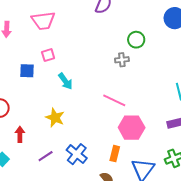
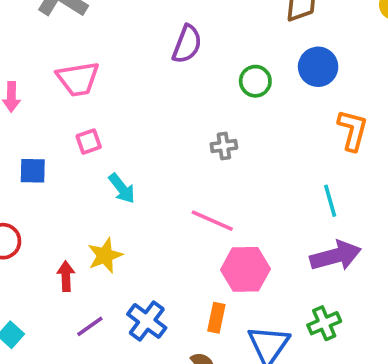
green circle: (136, 40) -> (255, 81), moved
blue square: (27, 71) -> (33, 171), moved
yellow star: (55, 118) -> (105, 256), turned 30
red arrow: (20, 134) -> (66, 276), moved

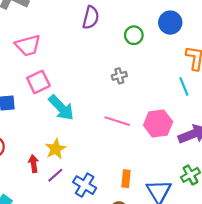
pink square: (89, 142) -> (38, 82), size x1.5
cyan arrow: (122, 188) -> (61, 108), size x1.5
cyan line: (330, 201) -> (184, 86), moved
pink hexagon: (245, 269) -> (158, 123), moved
purple line: (90, 326) -> (55, 175), moved

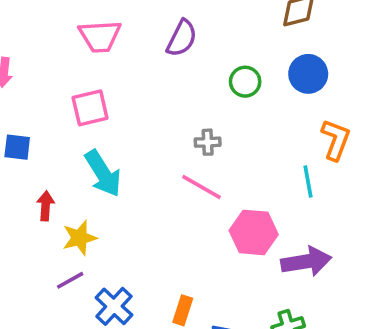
pink trapezoid: (28, 45) -> (100, 36), moved
pink square: (38, 82) -> (90, 108), moved
pink line: (117, 121) -> (201, 187), moved
red arrow: (34, 164) -> (46, 206), moved

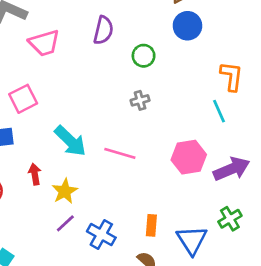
blue circle: (308, 74) -> (187, 26), moved
green circle: (245, 82) -> (144, 56), moved
pink square: (90, 108) -> (23, 99), moved
pink line: (201, 187) -> (120, 153), moved

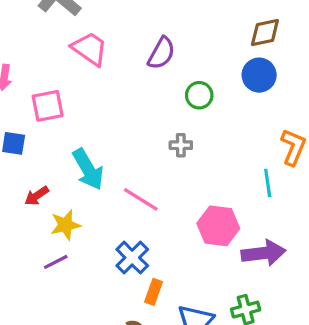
pink trapezoid: (44, 43) -> (90, 49), turned -144
red arrow: (35, 174) -> (37, 196), turned -130
blue cross: (101, 235) -> (132, 258), moved

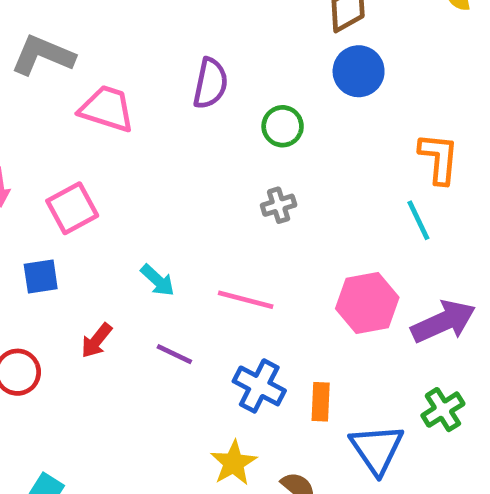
cyan arrow: (88, 169) -> (158, 280), size x0.6
yellow star: (65, 225) -> (234, 463), moved
purple line: (56, 262) -> (174, 354), moved, turned 70
orange rectangle: (154, 292) -> (321, 402), moved

